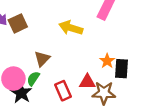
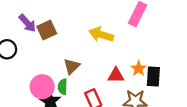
green semicircle: (33, 79) -> (63, 87), turned -32
red triangle: (87, 82) -> (116, 75), moved

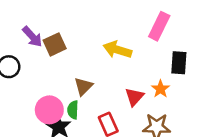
red triangle: (116, 75) -> (134, 97), turned -48
black rectangle: (153, 76) -> (179, 63), moved

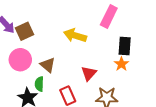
brown triangle: (83, 86) -> (48, 65), turned -35
orange star: (160, 89) -> (121, 64), moved
pink circle: (49, 110) -> (20, 60), moved

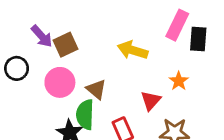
black rectangle: (125, 46) -> (198, 39), moved
orange star: (121, 64) -> (179, 81), moved
green semicircle: (39, 84) -> (85, 115), size x1.5

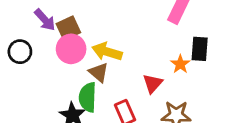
black rectangle: (198, 39) -> (200, 49), moved
yellow arrow: (133, 50) -> (107, 52), moved
pink circle: (60, 82) -> (71, 49), moved

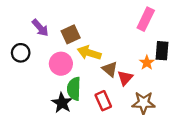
brown square: (68, 28) -> (71, 34), moved
pink circle: (71, 49) -> (61, 64), moved
brown triangle: (99, 72) -> (110, 69), moved

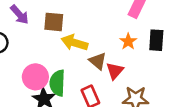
brown square: (71, 34) -> (54, 22), turned 30
orange star: (147, 63) -> (128, 41), moved
pink circle: (61, 64) -> (35, 77), moved

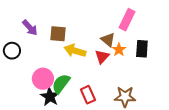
brown triangle: (98, 61) -> (108, 40), moved
red triangle: (115, 71) -> (102, 57), moved
green semicircle: (57, 83) -> (61, 84), turned 35

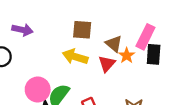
pink rectangle: (127, 20) -> (145, 37), moved
purple arrow: (30, 28) -> (22, 30), turned -36
brown square: (58, 34) -> (82, 30), moved

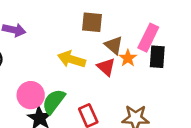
brown square: (82, 30) -> (92, 22), moved
red triangle: (107, 64) -> (106, 67), turned -30

